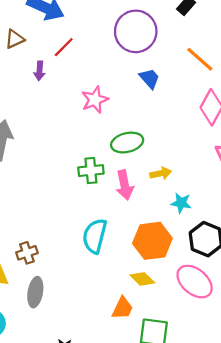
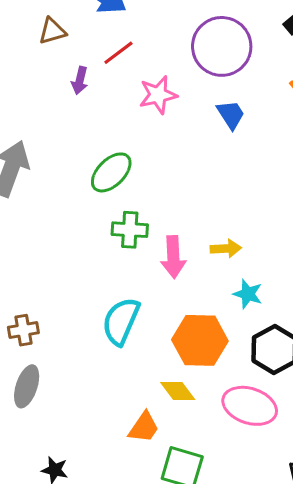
pink star: (95, 100) -> (158, 95), moved
green ellipse: (127, 143) -> (111, 172), moved, turned -40
pink ellipse: (195, 282) -> (250, 406), turned -30

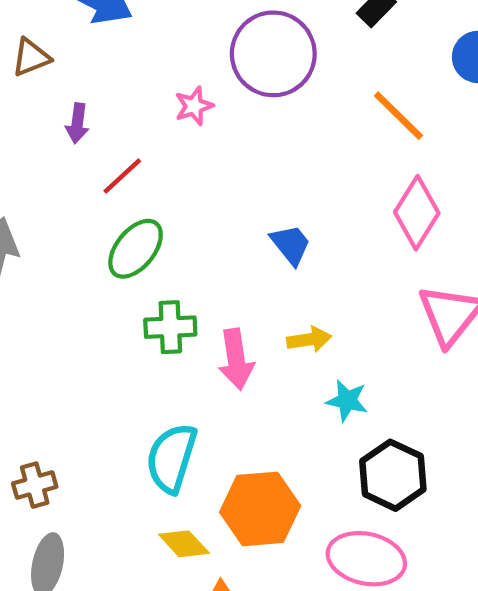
red line: (118, 53) -> (122, 176), moved
pink star: (158, 95) -> (194, 106), moved, size x0.7
blue trapezoid: (231, 115) -> (291, 245), moved
orange hexagon: (200, 340) -> (260, 509), moved
yellow diamond: (178, 391) -> (184, 544), moved

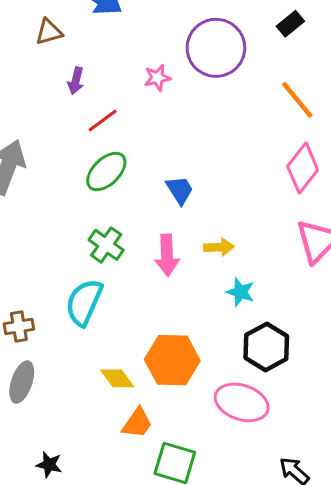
blue trapezoid: (291, 245) -> (180, 190), moved
green cross: (170, 327) -> (106, 245), moved, turned 32
cyan semicircle: (171, 458) -> (84, 302), moved

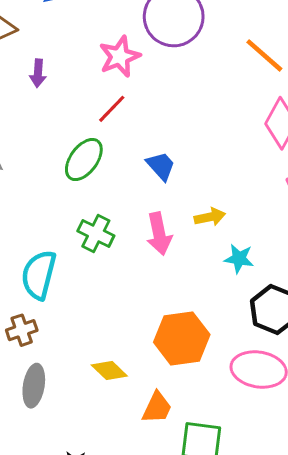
pink star: (157, 78) -> (120, 56), size x1.5
red line: (103, 120) -> (112, 109), moved
cyan semicircle: (84, 302) -> (39, 275), moved
yellow diamond: (117, 378) -> (109, 371), moved

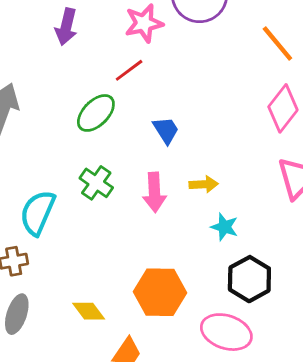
purple arrow: (38, 73) -> (66, 27), size x1.4

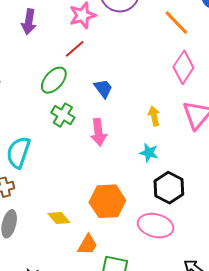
green cross: (96, 183) -> (63, 115), moved
yellow arrow: (204, 184) -> (154, 116), moved, turned -96

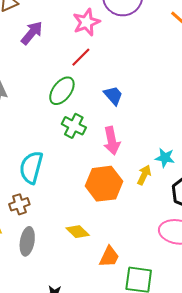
purple arrow: (29, 22) -> (32, 33), turned -145
yellow arrow: (154, 116) -> (144, 175), moved, turned 42
orange hexagon: (107, 201) -> (104, 184), moved

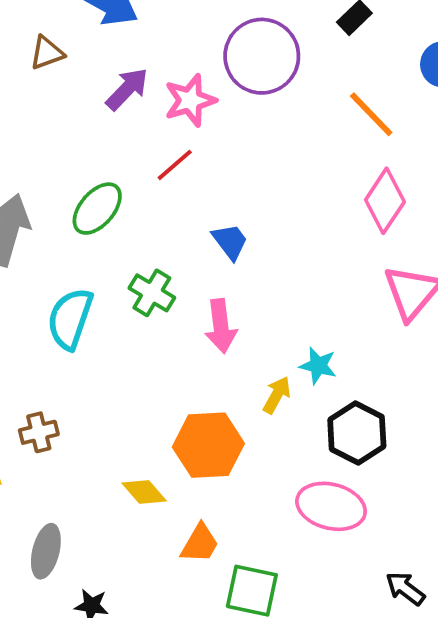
purple arrow: (32, 33) -> (127, 89), moved
green ellipse: (62, 91) -> (97, 209), moved
cyan semicircle: (31, 167) -> (70, 319), moved
orange hexagon: (104, 184) -> (208, 445), moved
gray ellipse: (27, 241) -> (46, 551), moved

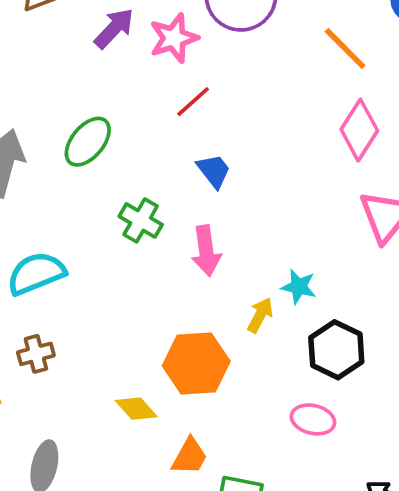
red line: (175, 165) -> (193, 102), moved
cyan semicircle: (70, 319) -> (36, 273), moved, turned 50
pink ellipse: (331, 506) -> (313, 419), size x0.7

